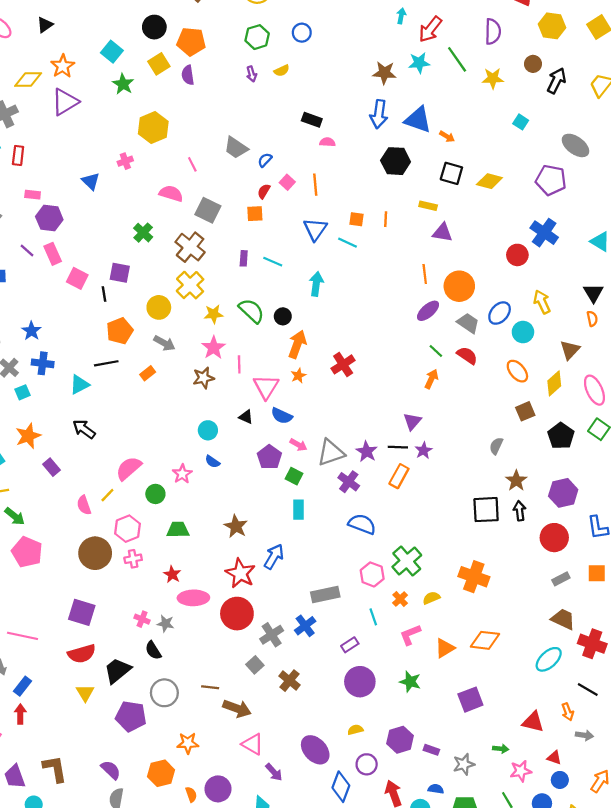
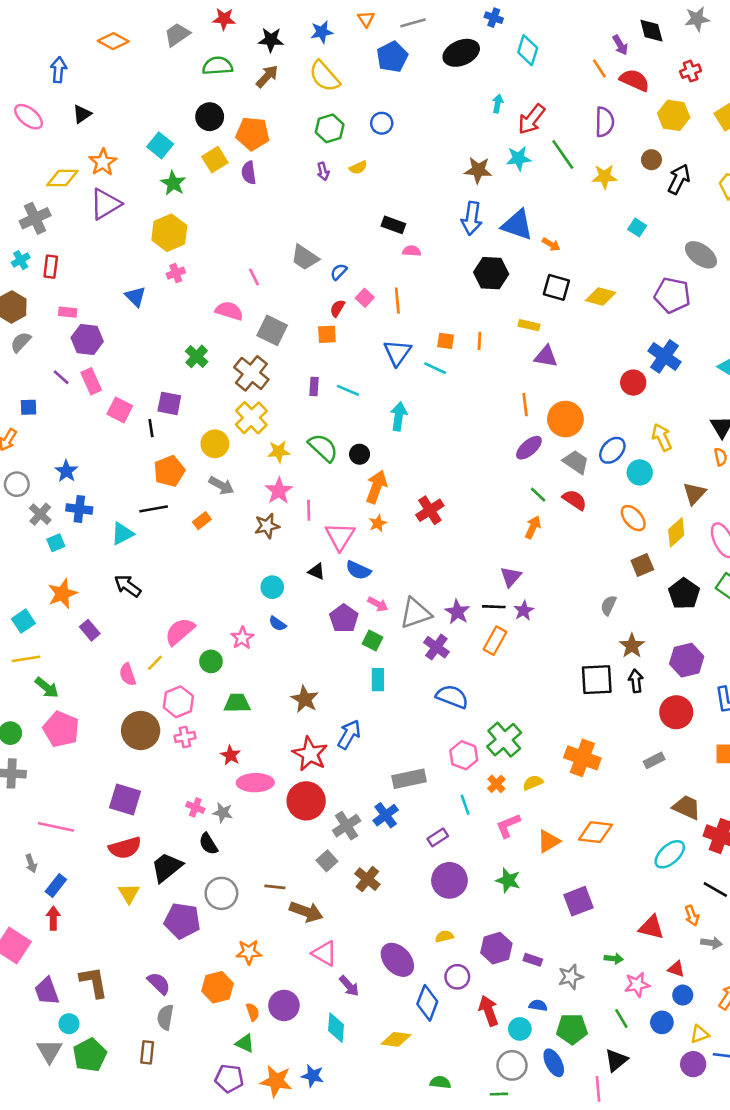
yellow hexagon: (153, 128) -> (169, 233), moved
gray rectangle: (561, 579) -> (654, 760), moved

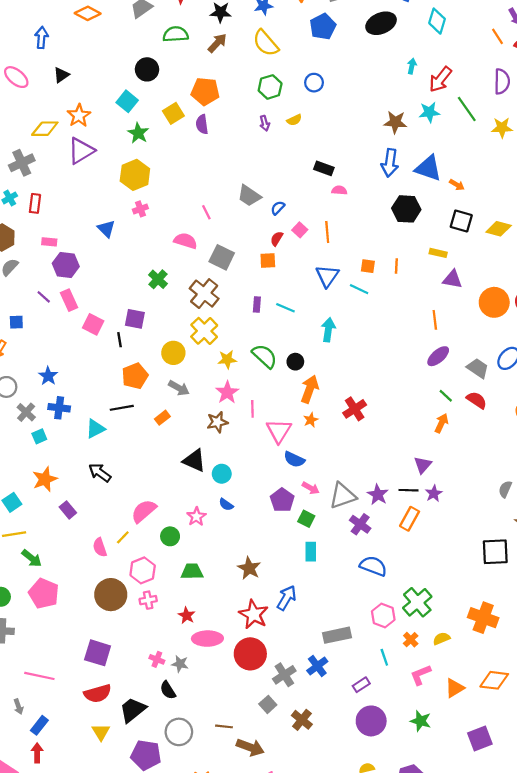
black circle: (210, 117) -> (147, 69), moved
orange circle: (565, 419) -> (494, 302), moved
black triangle: (317, 571) -> (194, 461), moved, size x1.6

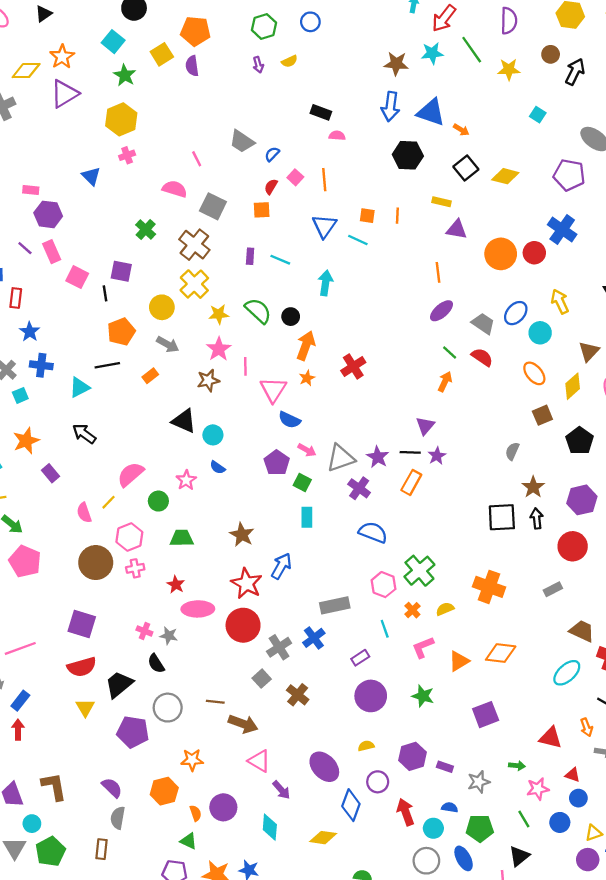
red rectangle: (35, 203) -> (16, 298), moved
black square: (461, 221) -> (466, 168), turned 35
pink line: (39, 676) -> (20, 648), turned -32

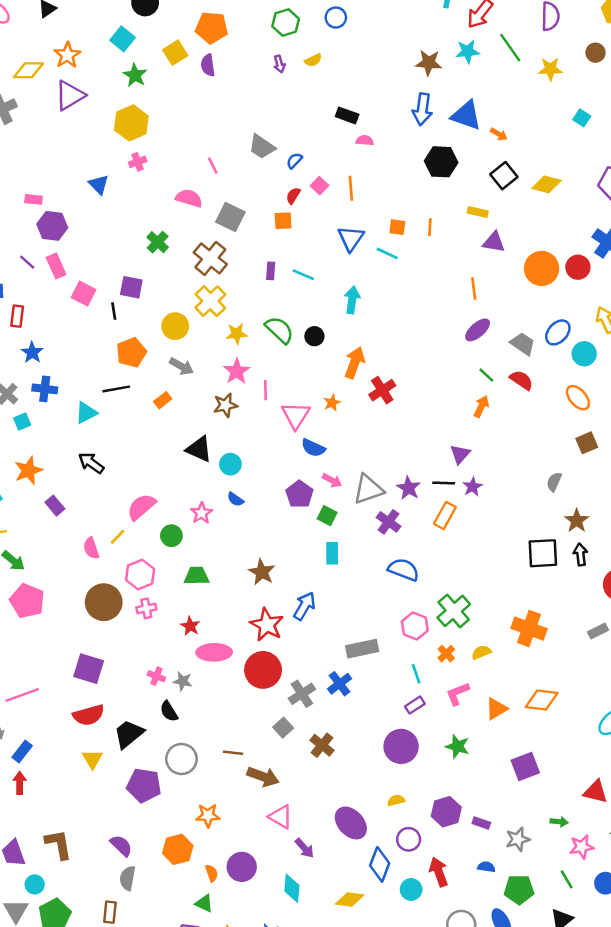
orange arrow: (306, 346) -> (355, 363), moved
purple rectangle: (360, 658) -> (415, 705), moved
cyan circle: (433, 828) -> (411, 889), moved

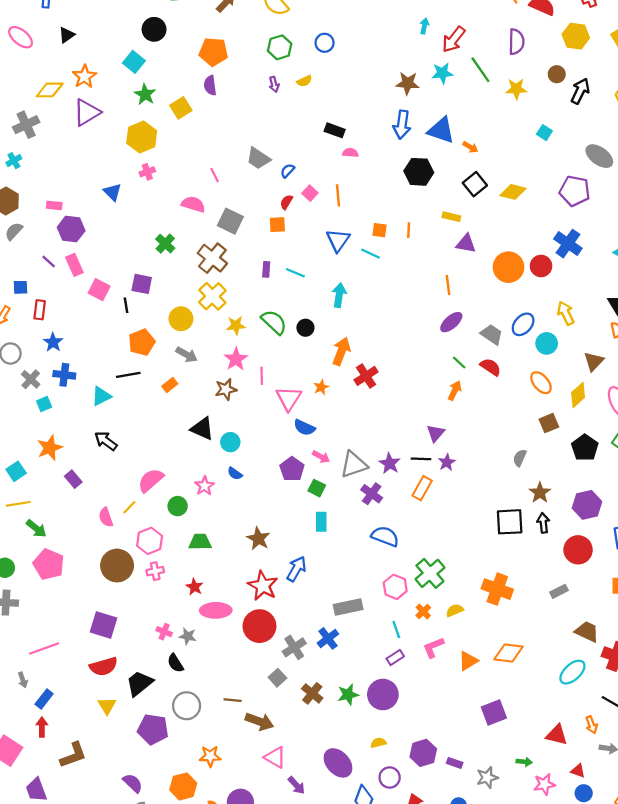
yellow square: (175, 53) -> (181, 108), moved
green star: (457, 746) -> (348, 695), moved, turned -30
brown L-shape: (59, 844) -> (73, 755), moved, turned 80

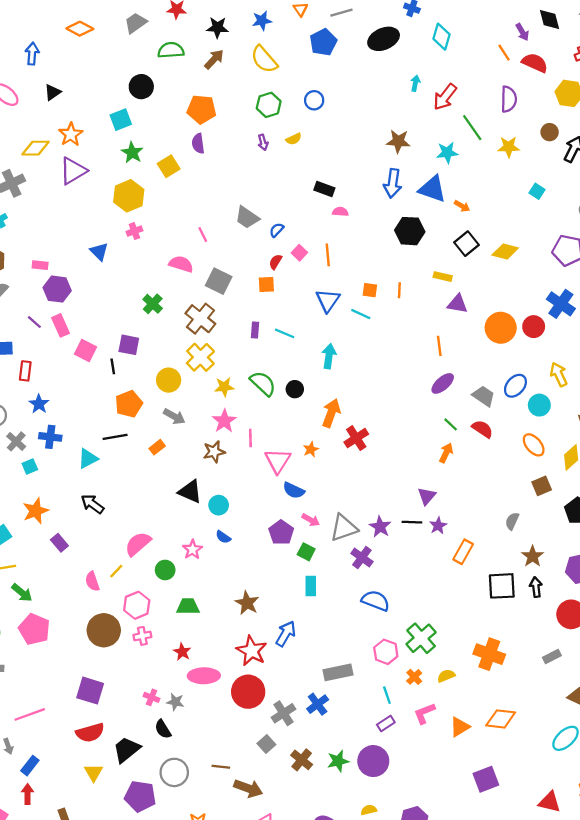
cyan square: (134, 62) -> (121, 120), turned 30
cyan star: (442, 73) -> (447, 153), moved
orange rectangle: (422, 488) -> (463, 552), moved

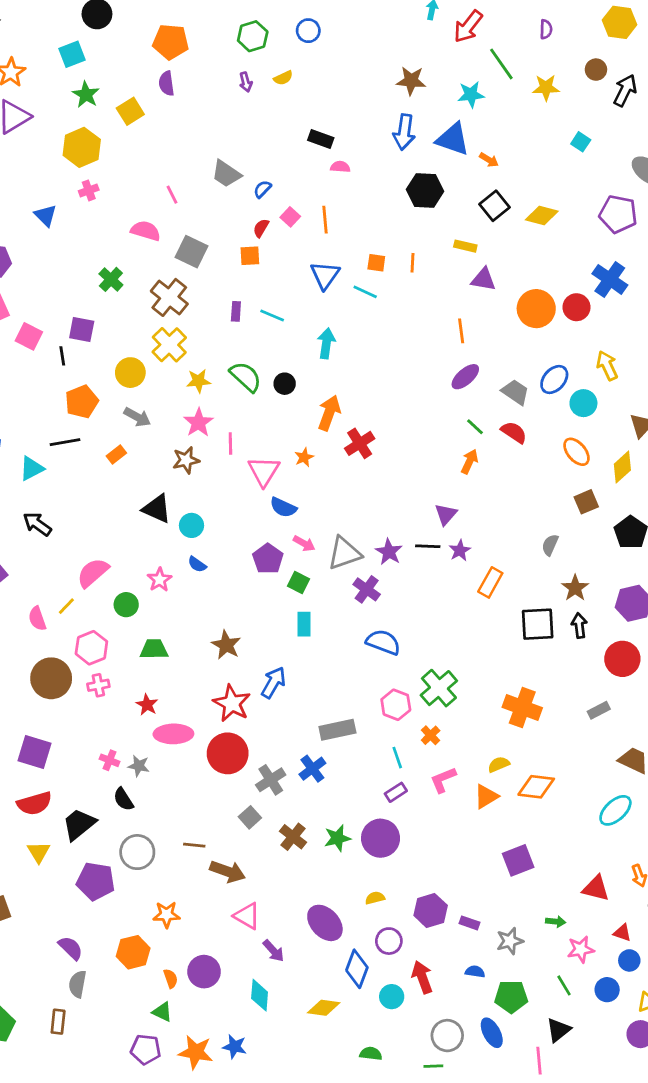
purple semicircle: (509, 99) -> (546, 29), size x0.6
yellow semicircle: (446, 676) -> (499, 764), moved

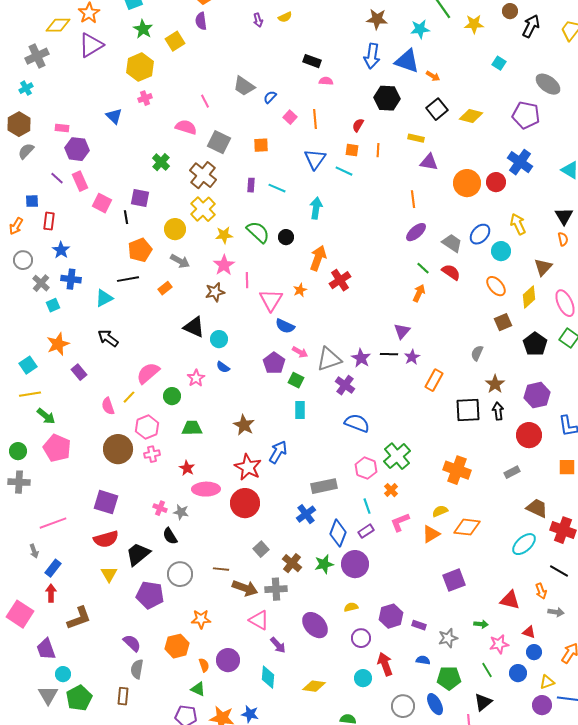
red semicircle: (261, 228) -> (358, 125), moved
gray cross: (271, 780) -> (276, 589), moved, turned 30
blue diamond: (357, 969) -> (338, 533), moved

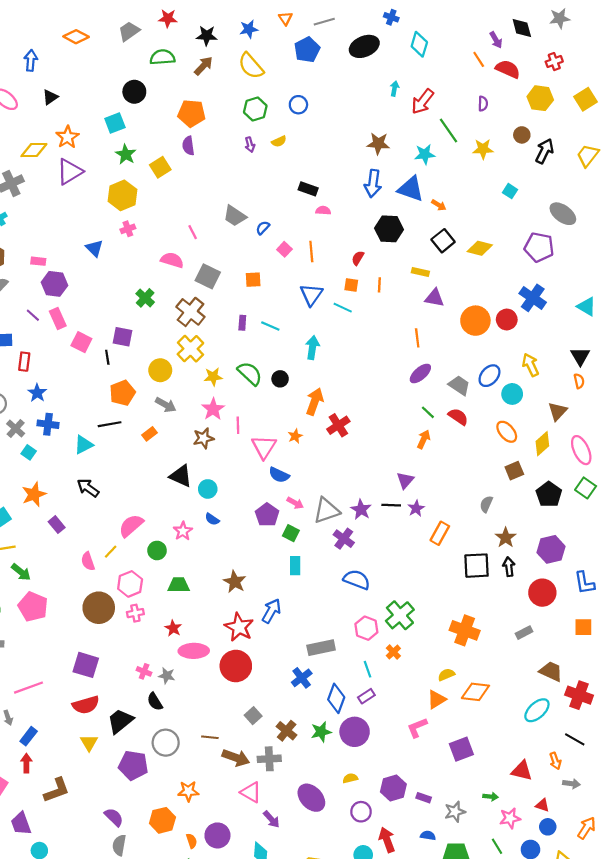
cyan square: (53, 305) -> (29, 452), turned -32
pink L-shape: (400, 522) -> (417, 728), moved

